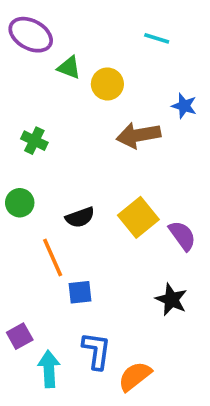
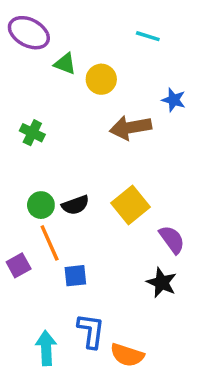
green circle: (20, 203) -> (41, 205), moved
purple semicircle: (182, 236) -> (172, 239), moved
purple square: (20, 336) -> (19, 265), moved
orange semicircle: (135, 376) -> (127, 355), turned -124

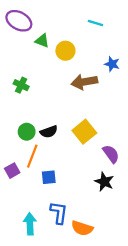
orange line: (50, 243) -> (32, 156), turned 45

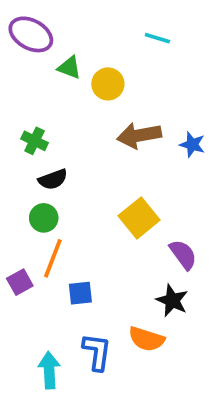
blue star: (112, 64) -> (192, 145), moved
black semicircle: (49, 132) -> (53, 179), moved
orange semicircle: (82, 228) -> (146, 339), moved

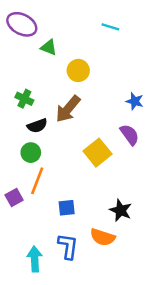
yellow circle: (108, 84) -> (78, 70), moved
brown arrow: (139, 135) -> (68, 109), moved, turned -40
purple semicircle: (183, 255) -> (130, 135), moved
blue square: (80, 293) -> (67, 208), moved

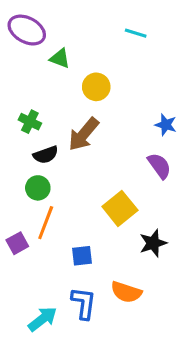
yellow square: (97, 153) -> (120, 208), moved
black star: (121, 210) -> (153, 243), moved, turned 30
cyan arrow: (35, 259) -> (43, 319), turned 55

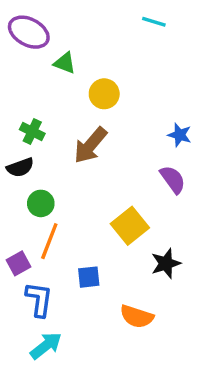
cyan line: (136, 33) -> (154, 22), moved
black semicircle: (46, 155) -> (20, 167), moved
blue L-shape: (84, 303) -> (39, 299), moved

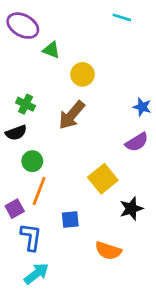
purple semicircle: (173, 179) -> (137, 142), turned 95

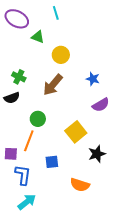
cyan line: (122, 17) -> (56, 13), moved, turned 56
blue star: (142, 107) -> (93, 79), moved
green circle: (32, 161) -> (38, 119), moved
purple square: (15, 209) -> (11, 154), turned 32

